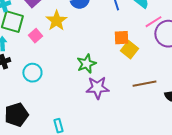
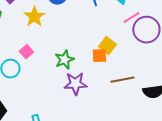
pink square: (35, 36) -> (26, 52), moved
orange square: (121, 38) -> (99, 56), moved

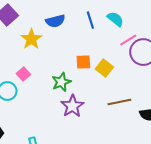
orange square: (99, 56) -> (83, 62), moved
purple star: (75, 84) -> (72, 106), turned -30

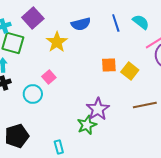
green star: (61, 82) -> (87, 125), moved

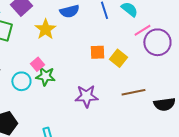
purple star: (98, 109) -> (86, 96), turned 30
green star: (87, 125) -> (45, 76), moved, turned 30

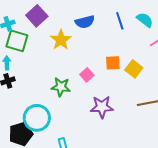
pink square: (37, 64) -> (87, 75), moved
cyan circle: (21, 81) -> (37, 118), moved, size x1.4

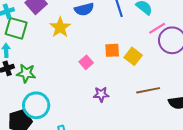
green star: (61, 87) -> (26, 73), moved
purple star: (102, 107) -> (101, 94), size x0.7

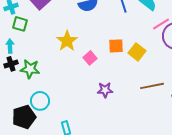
yellow star: (60, 27) -> (67, 41), moved
green square: (16, 28) -> (20, 24), size x0.7
cyan circle: (36, 105) -> (40, 101), size x0.7

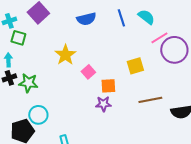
orange square: (116, 46) -> (108, 86), moved
yellow square: (137, 52) -> (135, 66), turned 36

